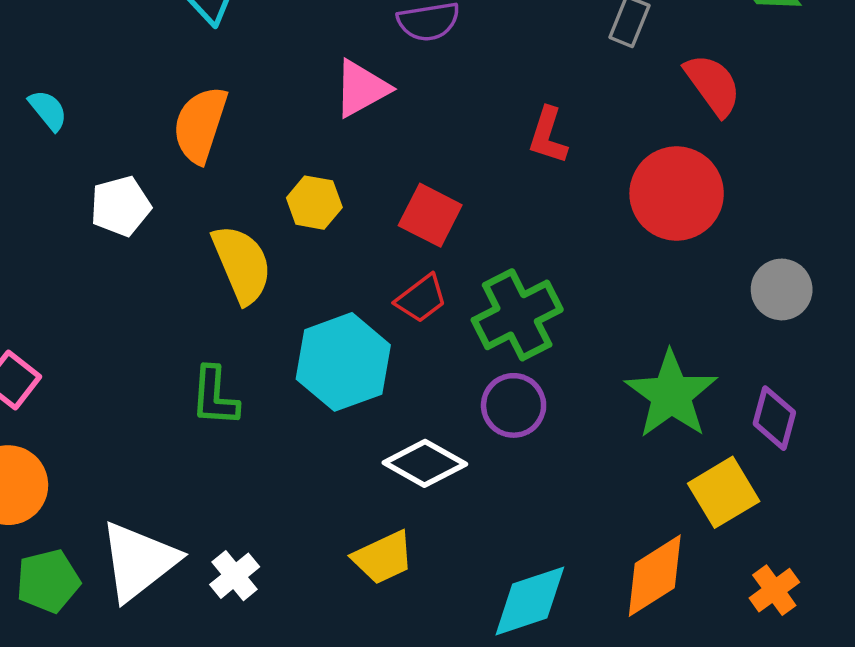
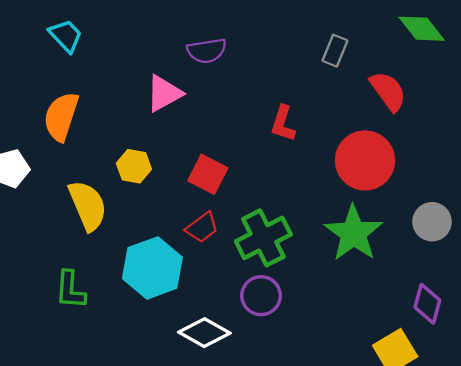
green star: (671, 395) -> (353, 233), moved

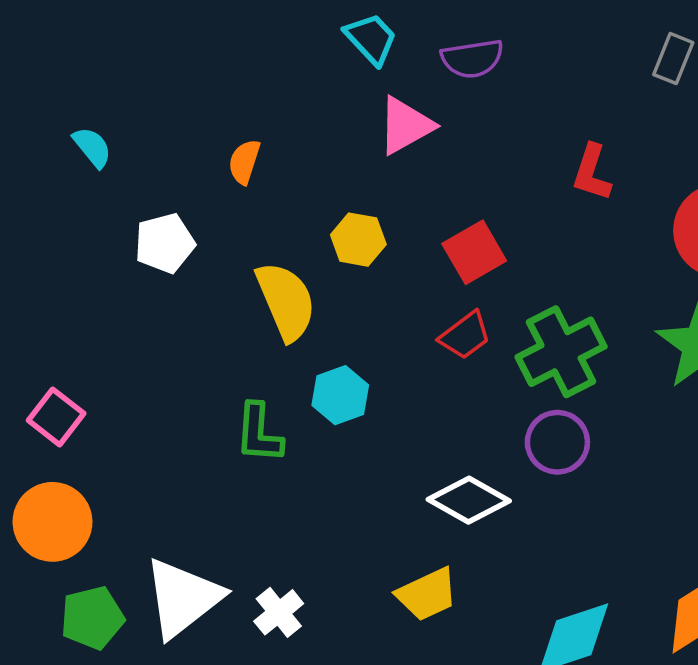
cyan trapezoid: (66, 36) -> (371, 39), moved
orange semicircle: (61, 117) -> (244, 162), size x0.6
red square: (208, 174) -> (474, 252), turned 33
cyan hexagon: (152, 268) -> (340, 395), moved, size x0.6

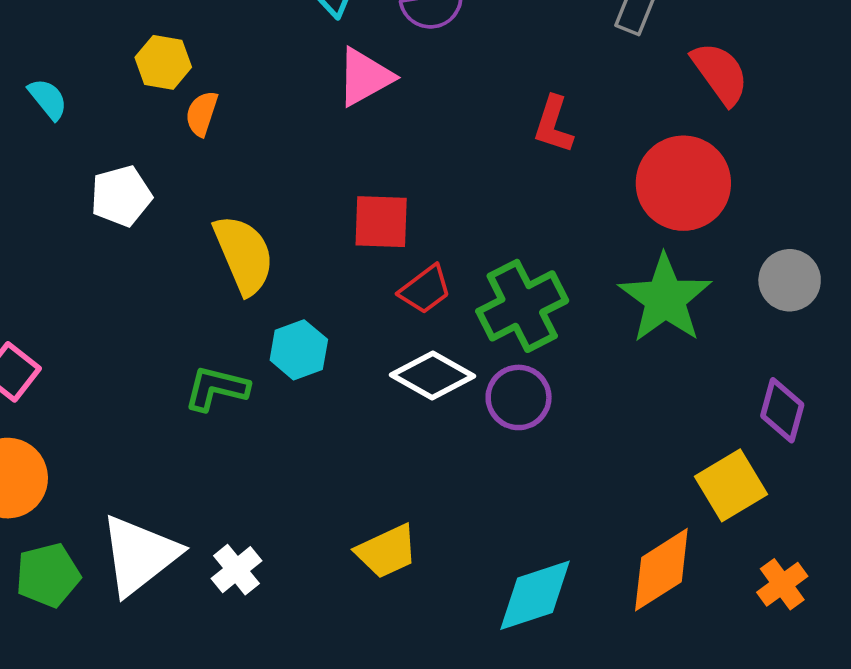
yellow hexagon: (358, 240) -> (163, 62), moved
red square: (474, 252) -> (381, 222), moved, turned 32
green L-shape: (259, 433) -> (216, 388), turned 100
white diamond: (469, 500) -> (432, 375), moved

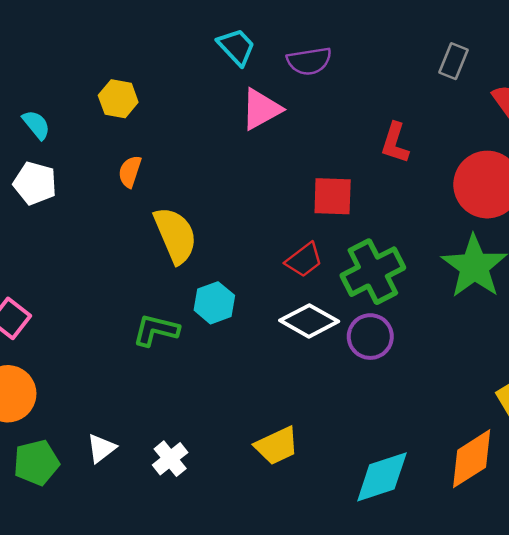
orange semicircle: (202, 114) -> (130, 172), moved
white pentagon: (121, 196) -> (35, 183), moved, turned 30
red square: (381, 222) -> (333, 196), moved
white triangle: (139, 555) -> (101, 448), size x0.5

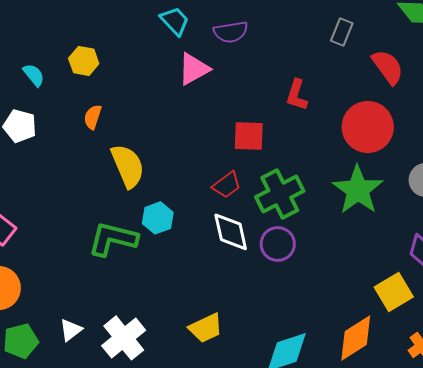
cyan semicircle: (36, 125) -> (34, 75), moved
white diamond: (309, 321) -> (231, 232), turned 48
green L-shape: (156, 330) -> (113, 239), size x1.4
white cross: (170, 459) -> (124, 338), size x1.6

